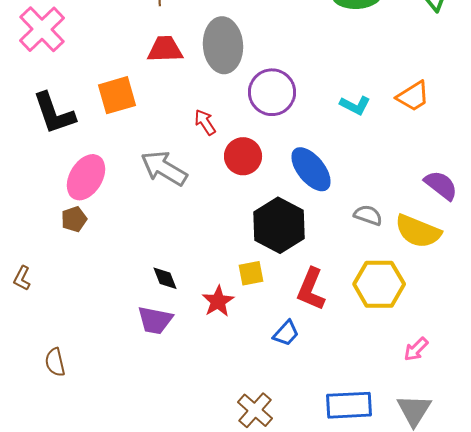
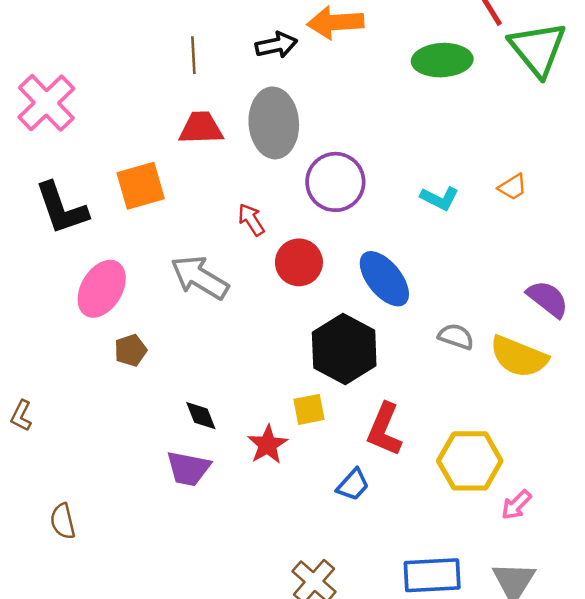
orange trapezoid: (413, 96) -> (513, 187), size x0.7
brown pentagon: (74, 219) -> (131, 350), moved
yellow hexagon: (379, 284) -> (470, 461), moved

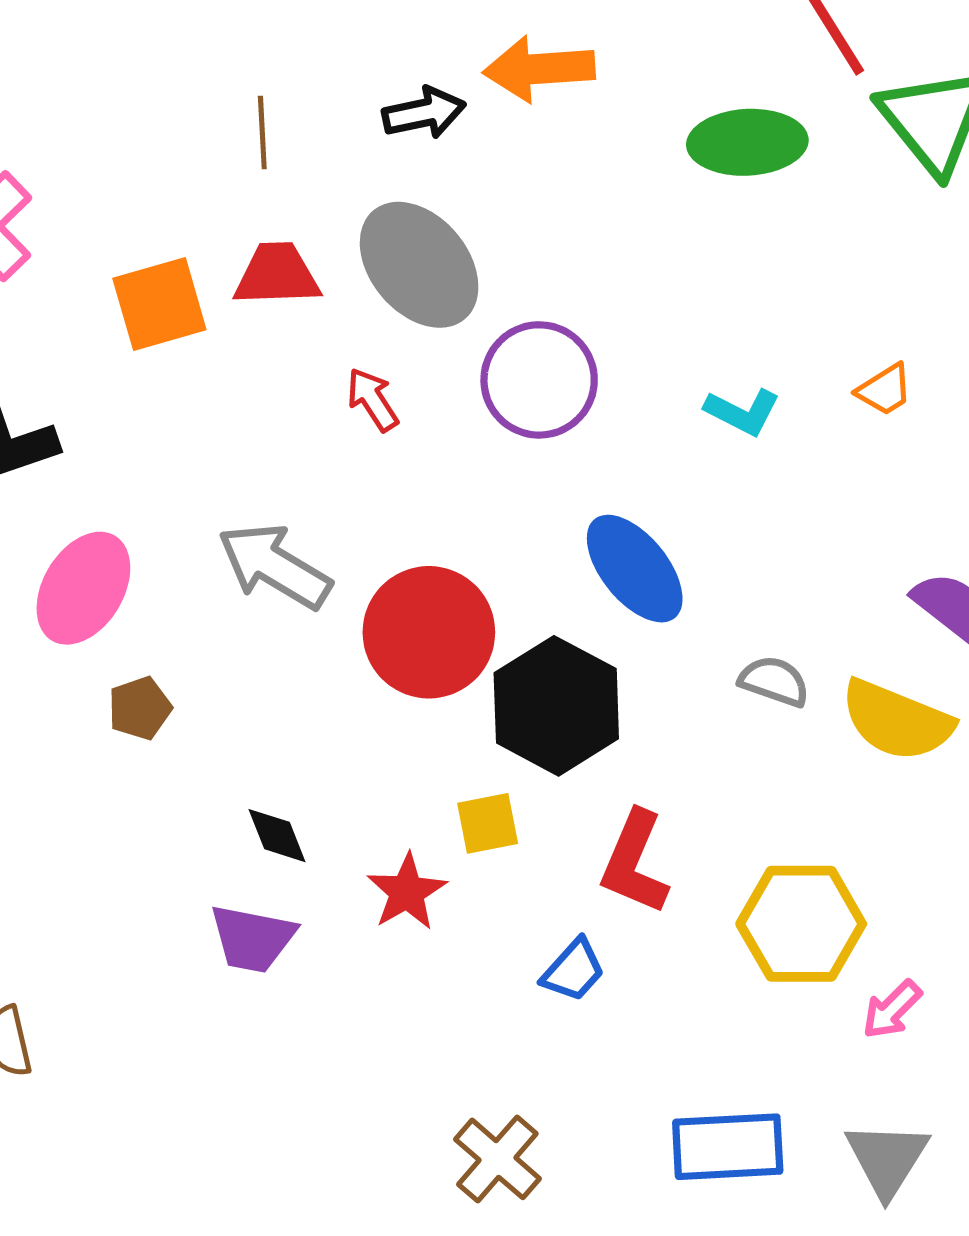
gray ellipse: (274, 123) -> (419, 265), turned -36
orange square: (141, 186) -> (159, 304), moved
red arrow: (251, 220) -> (373, 400), moved
red circle: (299, 262) -> (429, 632), moved, size x1.4

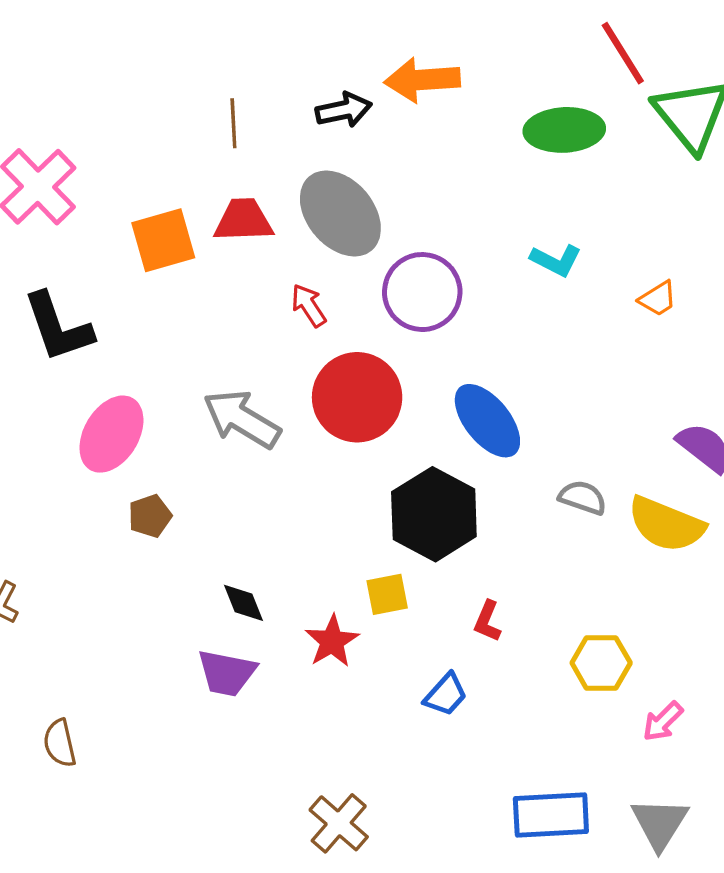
cyan L-shape: (742, 412) -> (556, 260), moved
red circle: (429, 632) -> (357, 397), moved
red L-shape: (635, 863) -> (487, 621), size x0.6
yellow hexagon: (801, 924) -> (601, 663), size x0.7
brown cross: (497, 1159) -> (339, 823), moved

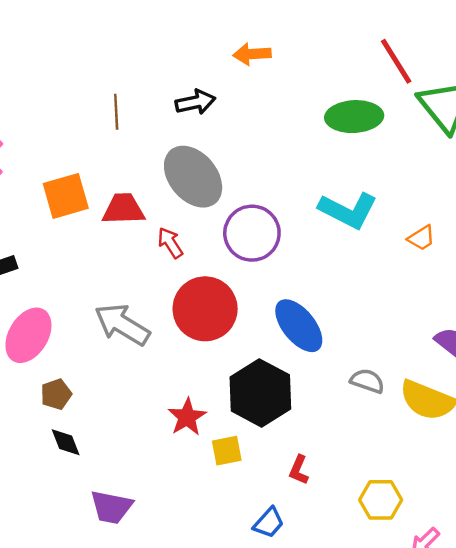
orange arrow: (422, 80) -> (252, 54), moved, size x0.7
red trapezoid: (243, 220) -> (123, 209), moved
cyan L-shape: (556, 260) -> (348, 210), size x1.6
black diamond: (243, 603) -> (66, 442), moved
red star: (332, 641) -> (187, 417), moved

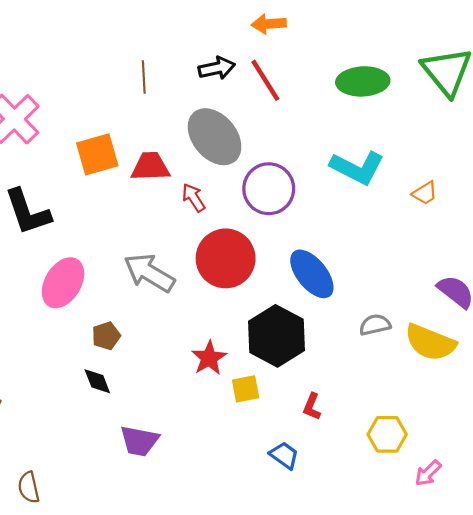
red line: (396, 61) -> (265, 80), moved
gray semicircle: (367, 381) -> (375, 325), turned -32
brown pentagon: (56, 394) -> (106, 336), moved
blue trapezoid: (269, 523) -> (284, 455), turned -96

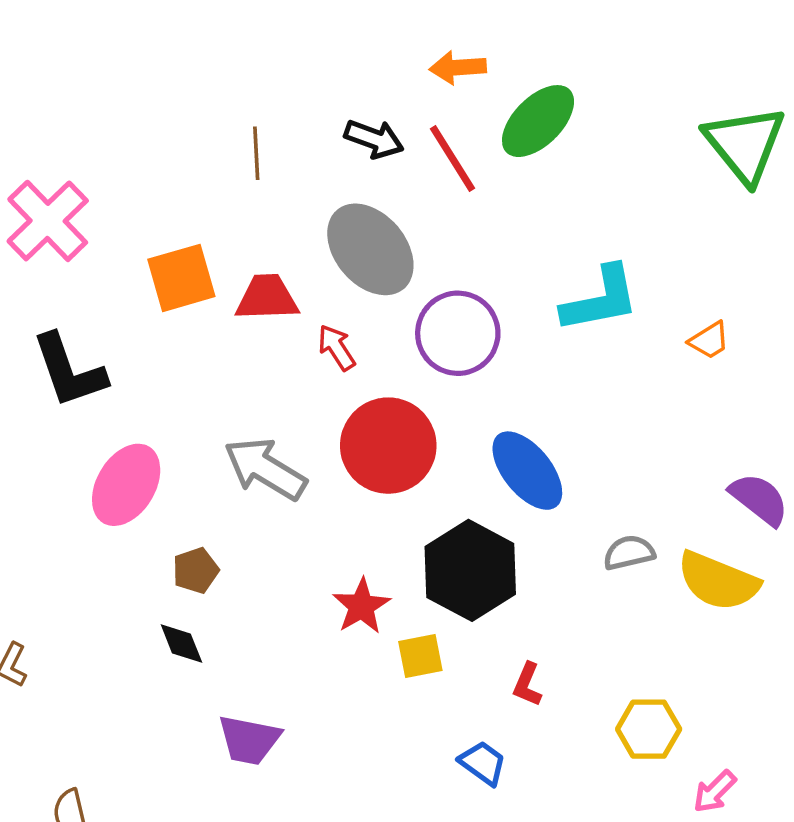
black arrow: (217, 68) -> (374, 139), turned 32
green ellipse: (363, 81) -> (538, 121), moved, turned -42
cyan L-shape: (357, 168) -> (600, 299), turned -38

